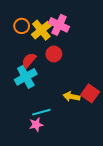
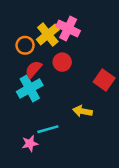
orange circle: (22, 26) -> (25, 45), moved
red square: (90, 93) -> (104, 80), moved
pink star: (36, 125) -> (30, 144), moved

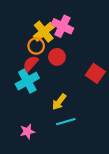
orange circle: (25, 45) -> (36, 46), moved
yellow arrow: (83, 111) -> (59, 102), moved, turned -63
cyan line: (48, 129) -> (66, 122), moved

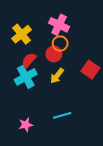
yellow cross: (44, 32) -> (22, 34), moved
orange circle: (36, 46) -> (60, 44), moved
yellow arrow: (59, 102) -> (57, 76), moved

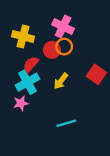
yellow cross: (22, 34) -> (23, 37), turned -36
red circle: (54, 54) -> (52, 50), moved
pink star: (26, 125) -> (21, 103), moved

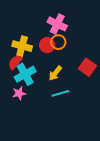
yellow cross: (23, 37) -> (22, 46), moved
red semicircle: (31, 64) -> (15, 62), moved
cyan line: (66, 123) -> (60, 93), moved

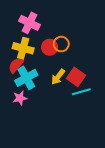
pink cross: (57, 24) -> (29, 23), moved
red square: (87, 67) -> (76, 77), moved
cyan line: (60, 93) -> (81, 92), moved

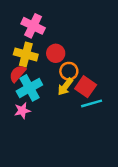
orange circle: (61, 44) -> (69, 71), moved

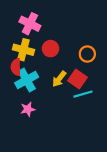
orange circle: (69, 71) -> (87, 54), moved
red semicircle: (18, 74) -> (16, 67), turned -42
pink star: (22, 111) -> (28, 109), moved

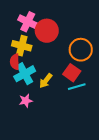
red circle: (51, 49) -> (47, 31), moved, size x1.5
orange circle: (87, 54) -> (81, 50), size x1.5
yellow arrow: (59, 79) -> (46, 81), moved

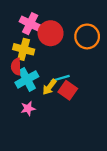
orange circle: (81, 50) -> (87, 36), moved
red square: (72, 73) -> (68, 90), moved
cyan line: (77, 87) -> (60, 78), moved

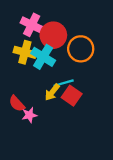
orange circle: (87, 36) -> (81, 49), moved
red semicircle: (16, 67) -> (17, 104), moved, turned -42
cyan cross: (27, 79) -> (43, 57), moved, turned -30

